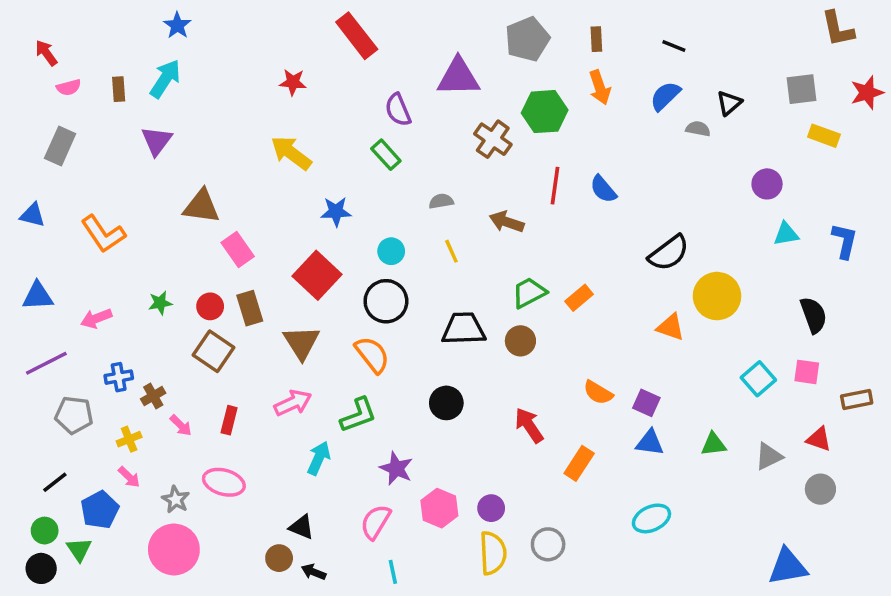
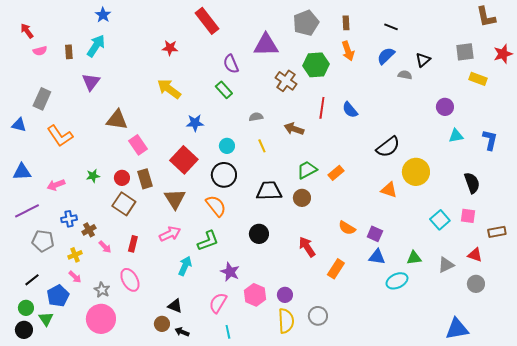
gray rectangle: (60, 146) -> (42, 99), moved
pink ellipse: (224, 482) -> (130, 280), turned 45
cyan ellipse: (651, 518) -> (397, 281), moved

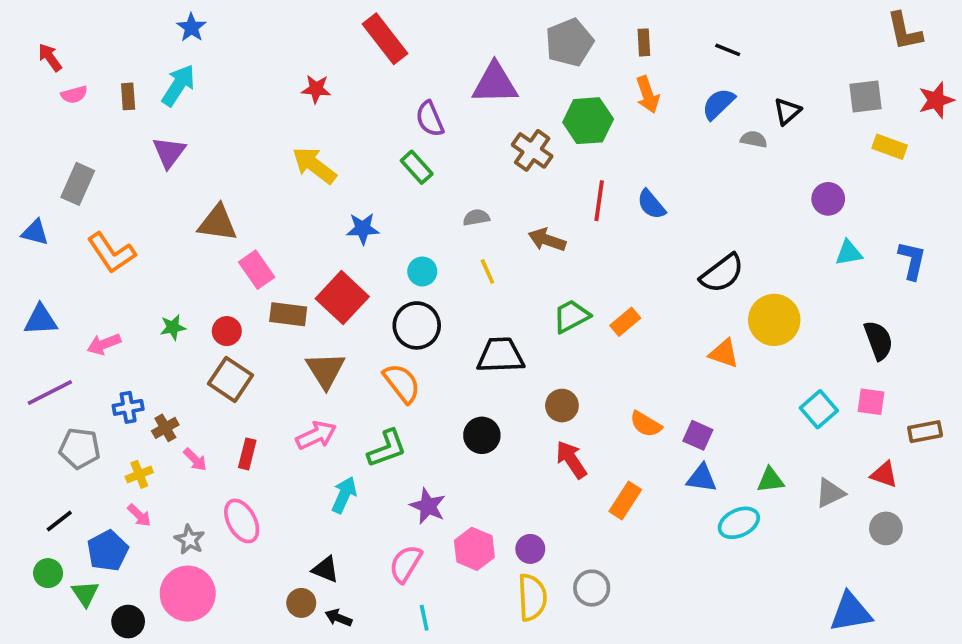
brown rectangle: (145, 179) -> (288, 314), moved, turned -66
brown circle: (302, 198) -> (562, 406), moved
black circle: (24, 330) -> (128, 622), moved

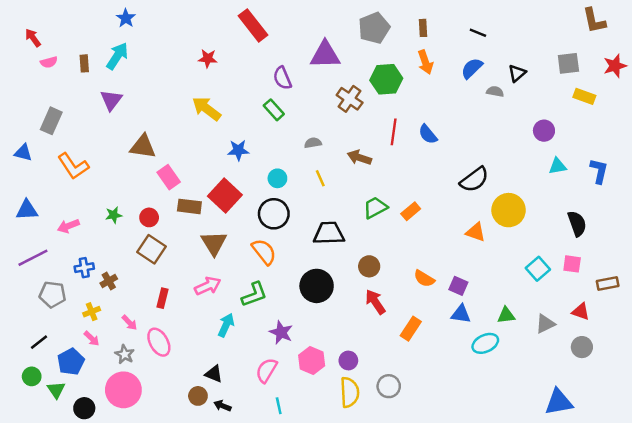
black circle: (482, 435) -> (317, 286), size x1.4
pink arrow: (195, 460) -> (130, 323), moved

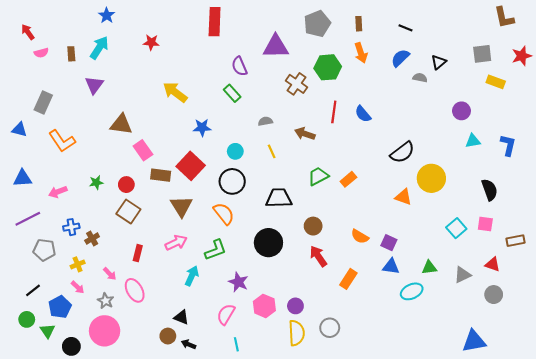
red rectangle: (253, 25) -> (215, 22), turned 40
red star: (208, 58) -> (151, 42), moved

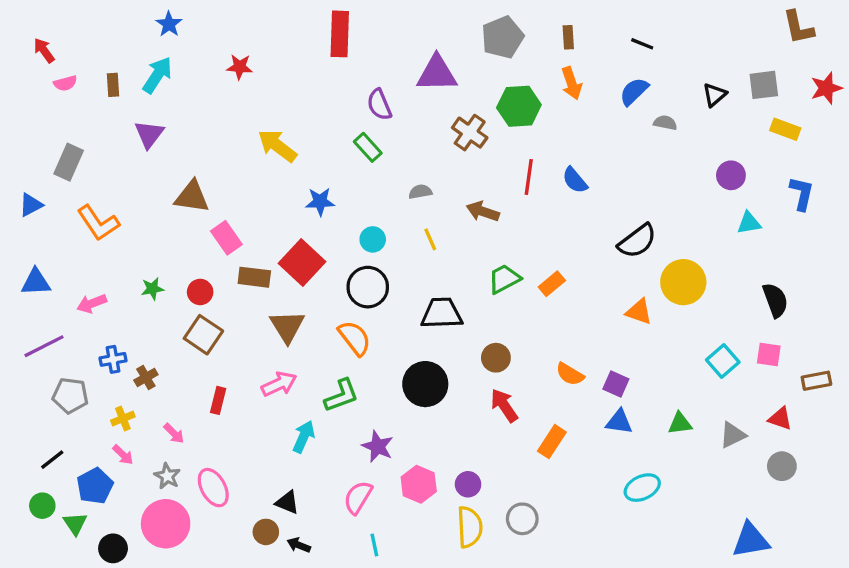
black triangle: (439, 62) -> (715, 95), moved
blue triangle: (19, 130) -> (31, 205), turned -42
blue L-shape: (508, 145) -> (802, 193), moved
pink ellipse: (135, 290) -> (213, 488), moved
cyan ellipse: (412, 291) -> (642, 488), moved

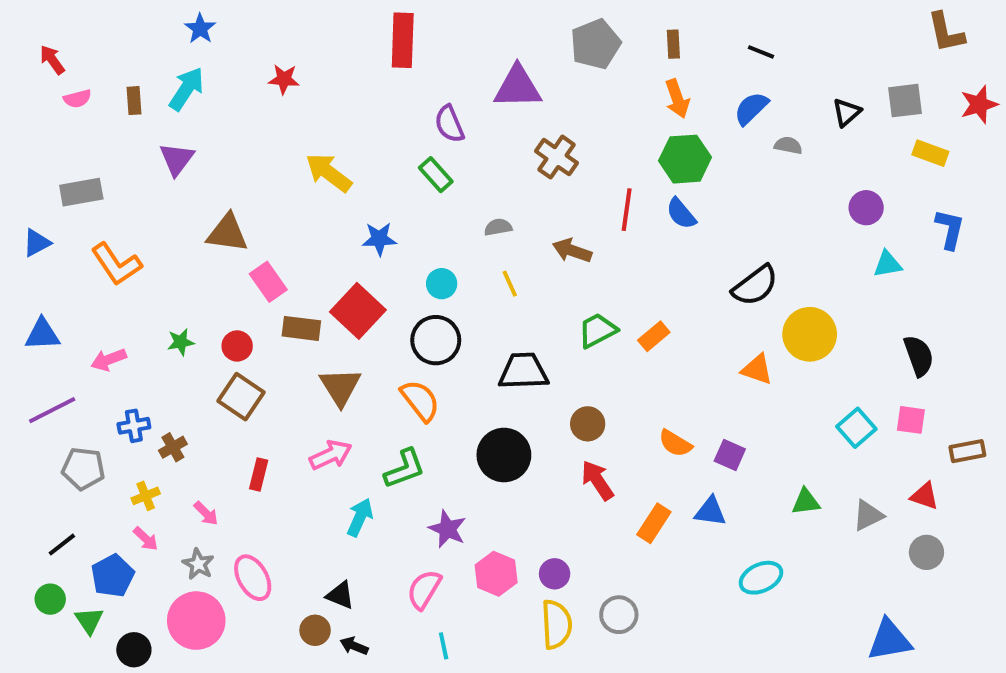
green hexagon: (519, 106) -> (685, 159), moved
gray rectangle: (69, 162) -> (81, 192), turned 56
blue triangle: (619, 422) -> (710, 511), moved

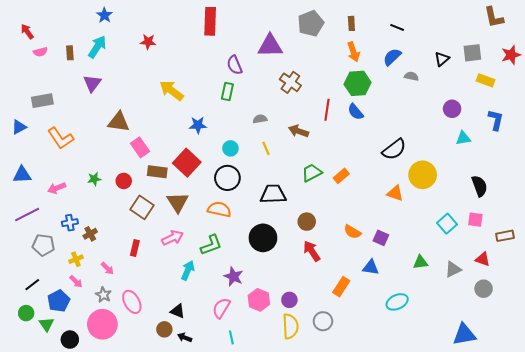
green rectangle: (436, 175) -> (227, 91), turned 54
brown square: (241, 397) -> (142, 207), moved
orange semicircle: (420, 400) -> (219, 209), turned -40
orange rectangle: (654, 523) -> (341, 287), moved

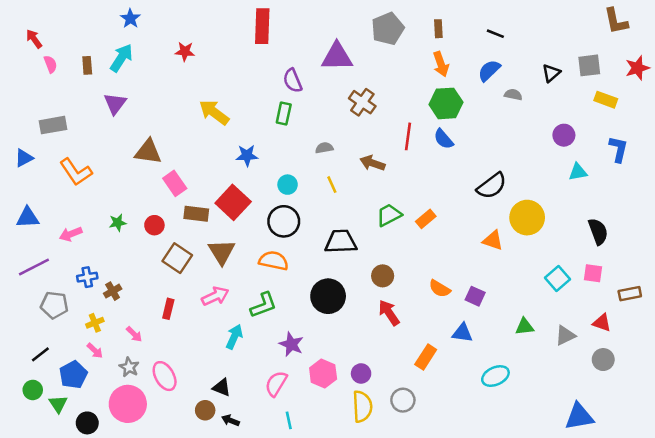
pink semicircle: (40, 52) -> (50, 64), turned -96

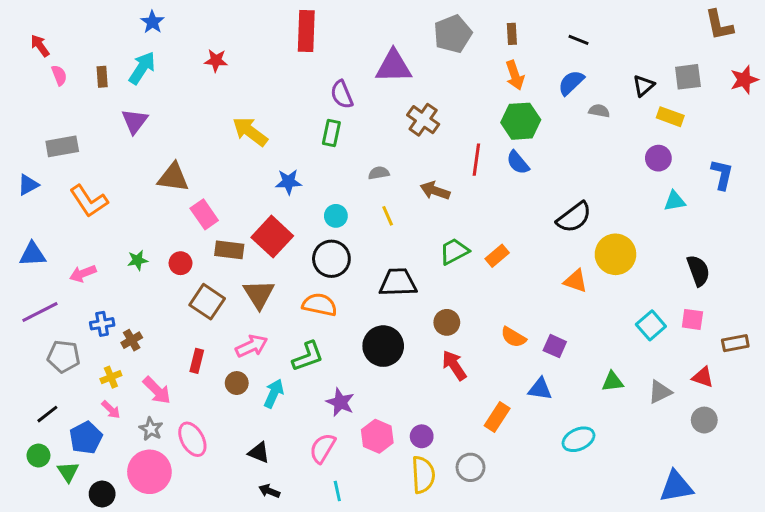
yellow rectangle: (606, 100) -> (670, 117), moved
pink arrow: (134, 334) -> (157, 390), size x1.5
brown circle: (205, 410) -> (237, 383), moved

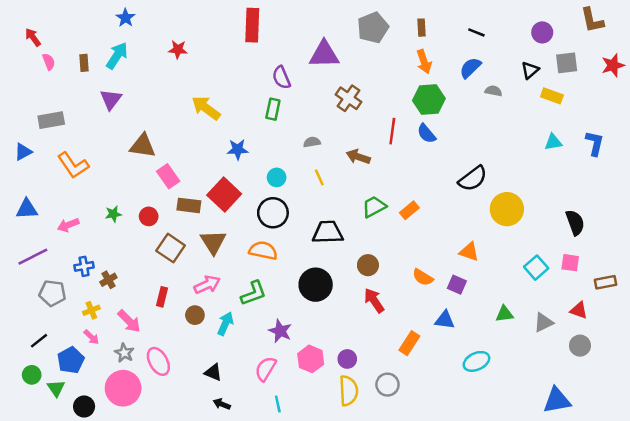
purple circle: (658, 158) -> (542, 32), moved
cyan triangle: (675, 201) -> (553, 142), moved
orange triangle: (576, 281) -> (469, 252), moved

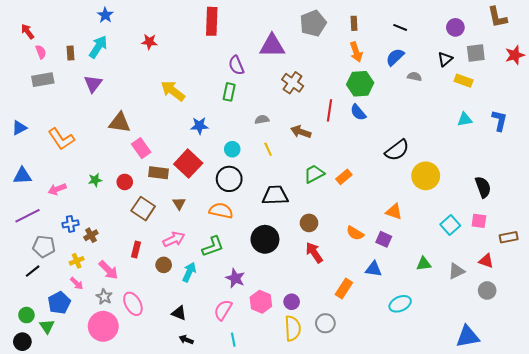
gray rectangle: (51, 120) -> (43, 80), moved
brown triangle: (213, 242) -> (179, 203), size x0.6
black line: (39, 341) -> (33, 271), moved
black circle: (84, 407) -> (22, 342), moved

